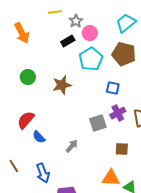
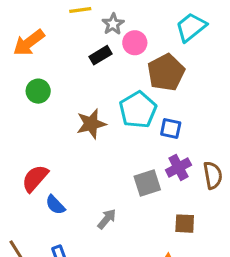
orange arrow: (22, 33) -> (29, 43), turned 80
brown pentagon: (124, 54) -> (166, 72), moved, turned 30
cyan pentagon: (91, 59) -> (138, 110), moved
green circle: (28, 77) -> (38, 91), moved

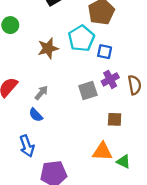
blue semicircle: (55, 205) -> (36, 115), moved
gray arrow: (107, 219) -> (41, 93), moved

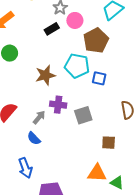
cyan pentagon: (81, 38) -> (77, 66), turned -30
purple cross: (110, 79) -> (58, 105), moved, turned 35

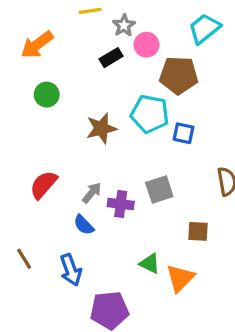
brown pentagon: (96, 40) -> (179, 75), turned 30
purple cross: (58, 105) -> (121, 204), moved
orange triangle: (97, 173) -> (180, 278), turned -48
green triangle: (117, 183) -> (150, 264), moved

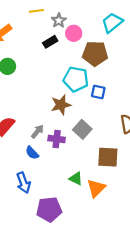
brown star: (101, 128) -> (61, 105), moved
gray square: (159, 190) -> (82, 129), turned -30
brown square: (198, 231) -> (108, 157), size x1.5

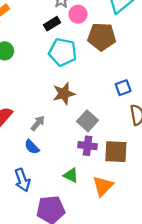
cyan pentagon: (76, 79) -> (63, 52), moved
blue square: (98, 92) -> (123, 88), moved, turned -32
purple cross: (57, 139) -> (87, 146), moved
green triangle: (76, 178) -> (71, 175), moved

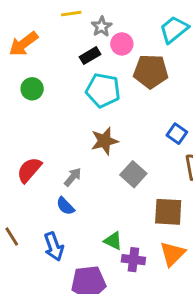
blue square: (123, 88) -> (177, 134), turned -35
purple cross: (87, 146) -> (133, 260), moved
orange triangle: (103, 186) -> (172, 254), moved

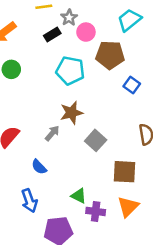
black rectangle: (90, 56) -> (52, 34), moved
blue square: (177, 134) -> (132, 85), moved
gray arrow: (73, 177) -> (52, 133), moved

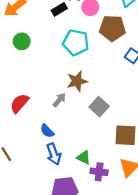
blue arrow: (29, 201) -> (54, 154), moved

